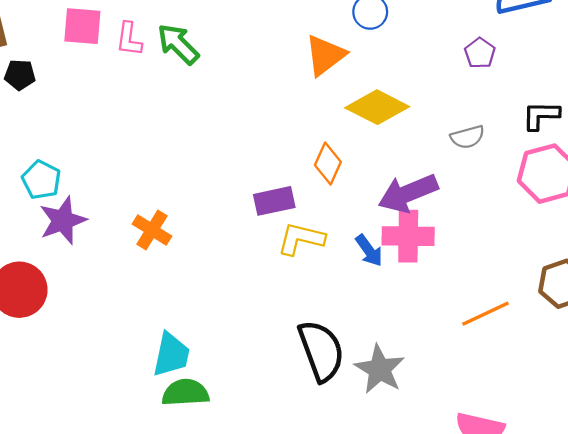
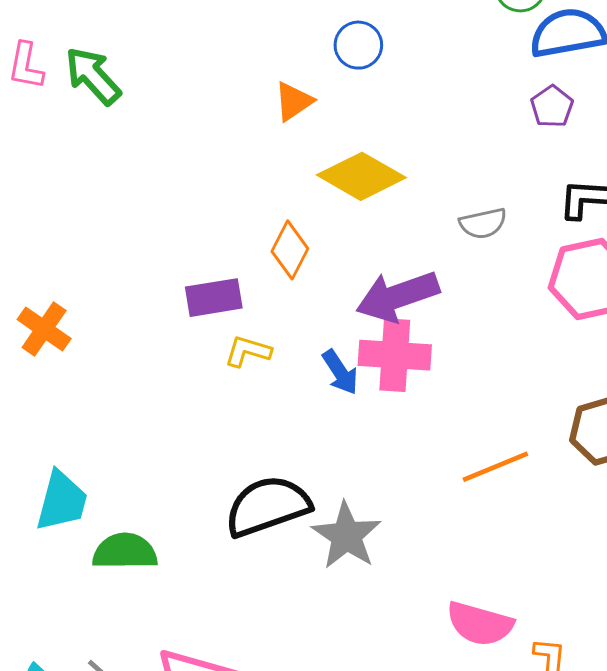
purple pentagon: (480, 53) -> (552, 107), moved
orange triangle: (325, 55) -> (294, 101), size x0.7
yellow L-shape: (301, 239) -> (248, 351), size x0.7
black semicircle: (321, 351) -> (268, 506), turned -92
green semicircle: (185, 393) -> (125, 551), moved

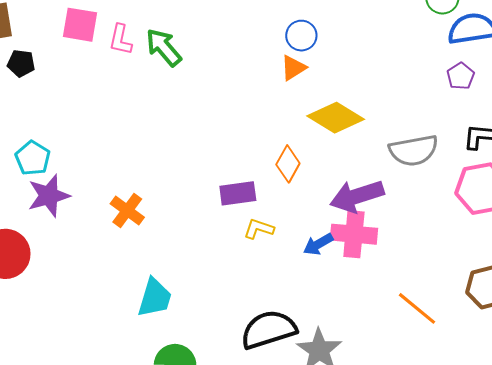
blue circle: (358, 45) -> (301, 36), moved
gray semicircle: (483, 223) -> (414, 150), size x1.6
blue arrow: (340, 372) -> (318, 244), turned 92
orange line: (495, 467) -> (417, 308), turned 60
cyan trapezoid: (62, 501) -> (155, 298), moved

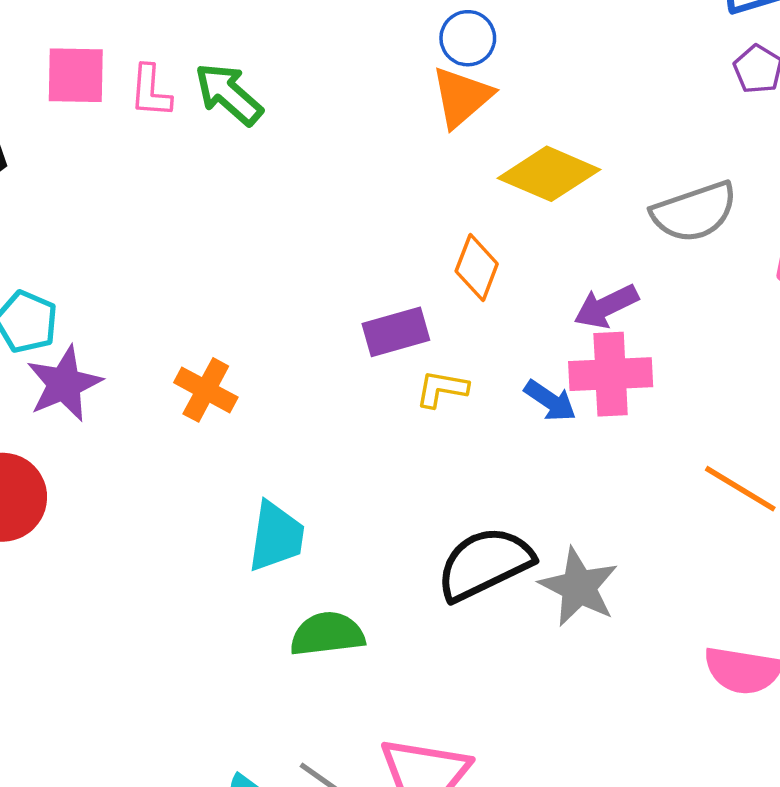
orange triangle: (293, 68) -> (462, 97), size x1.4
purple arrow: (357, 196) -> (606, 306), size x0.7
blue arrow: (318, 244) -> (550, 401), turned -108

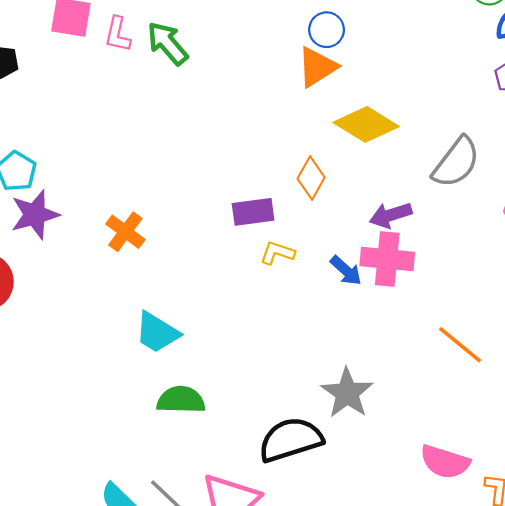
gray semicircle: (694, 212) -> (456, 162), turned -42
cyan trapezoid: (276, 536) -> (157, 332), turned 105
black semicircle: (485, 564) -> (291, 440), moved

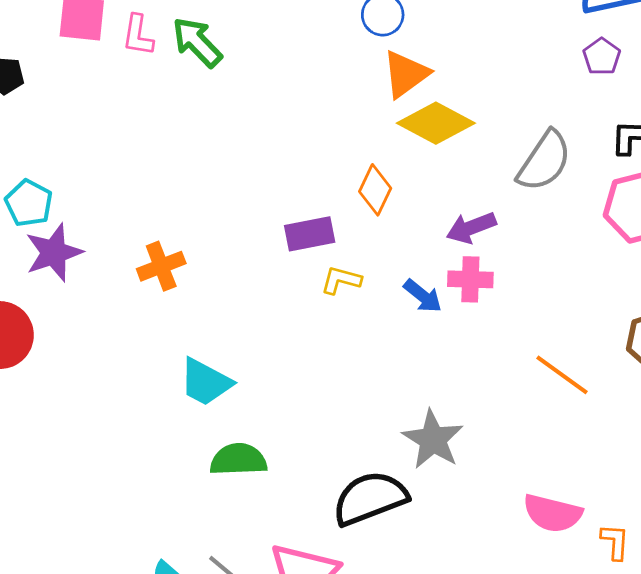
orange triangle: (317, 67) -> (406, 74), moved
orange cross: (125, 232) -> (161, 266), turned 36
pink cross: (387, 259) -> (470, 279), size x0.7

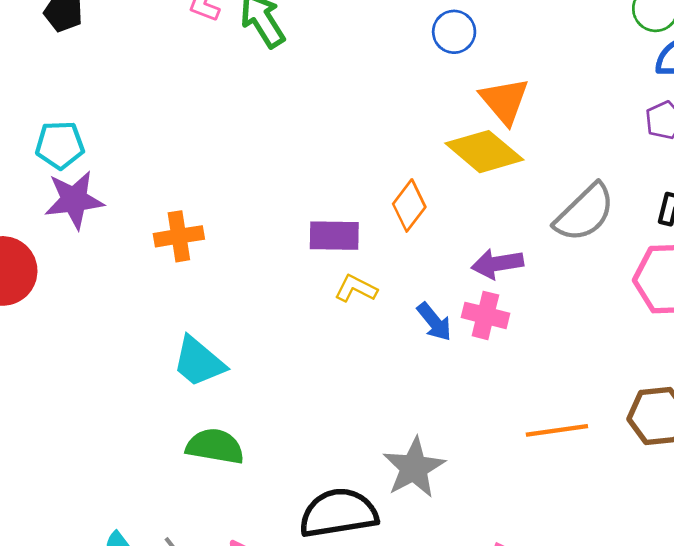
orange triangle: (406, 74) -> (504, 101), moved, turned -46
cyan pentagon: (29, 203) -> (60, 145), turned 30
orange line: (562, 375) -> (557, 430), turned -56

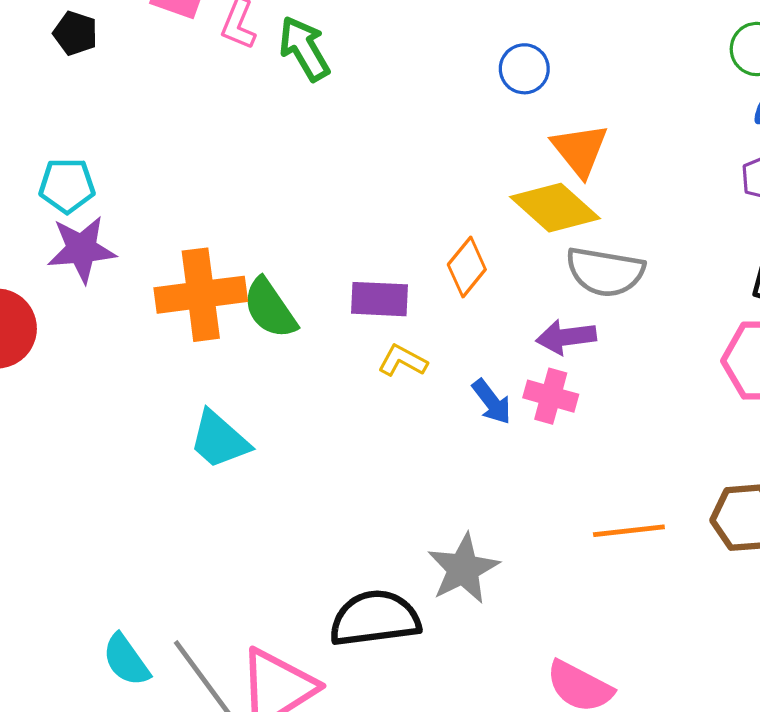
gray semicircle: (585, 213) -> (605, 272), moved, turned 52
orange cross: (179, 236) -> (201, 295), size x1.6
green semicircle: (215, 446) -> (270, 308), moved, turned -136

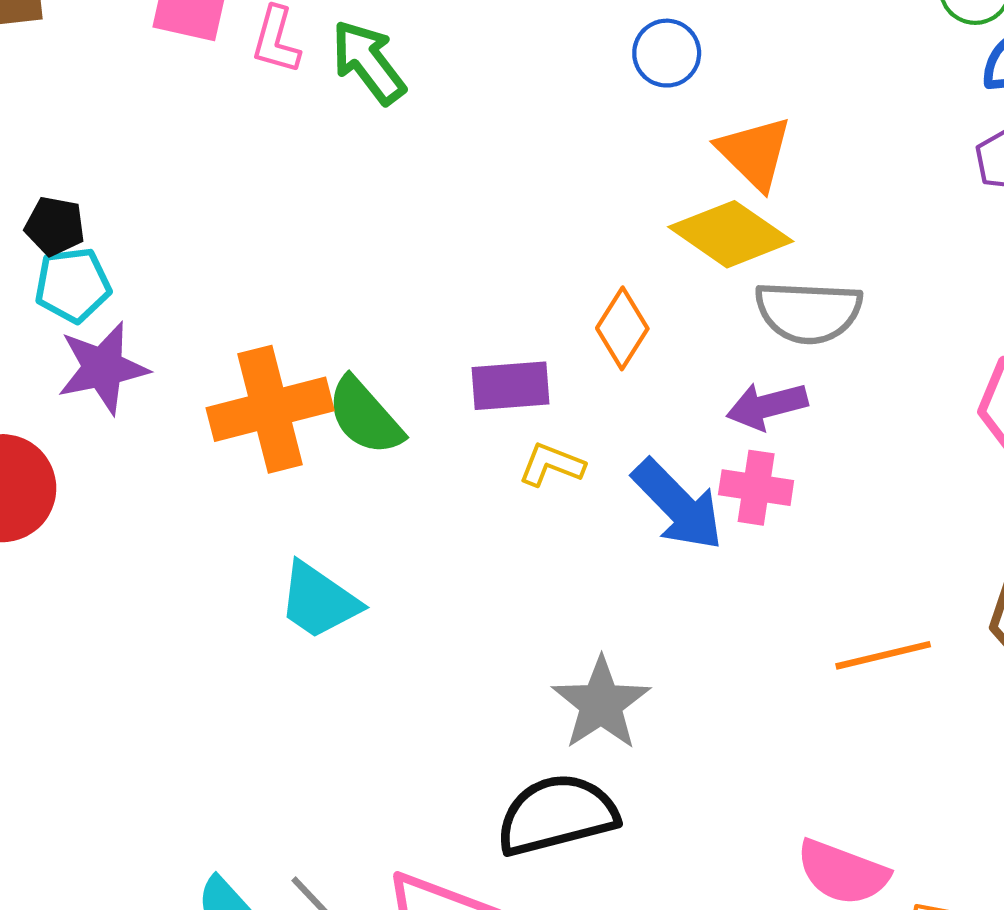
black pentagon: (75, 33) -> (55, 226), moved
blue arrow: (492, 402) -> (678, 505), size x1.6
gray star: (463, 569) -> (601, 704), moved

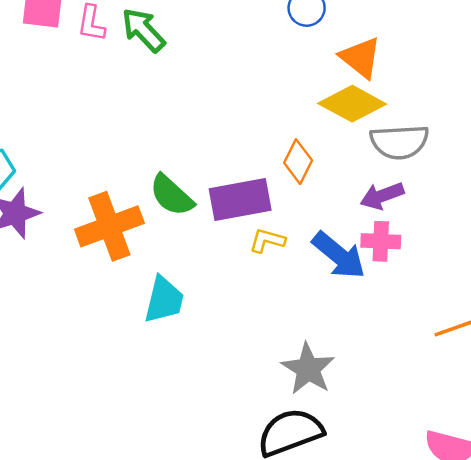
purple rectangle: (511, 386) -> (240, 200), size x1.4
green semicircle: (365, 416) -> (172, 195), moved
cyan trapezoid: (319, 601) -> (164, 300), moved, turned -105

